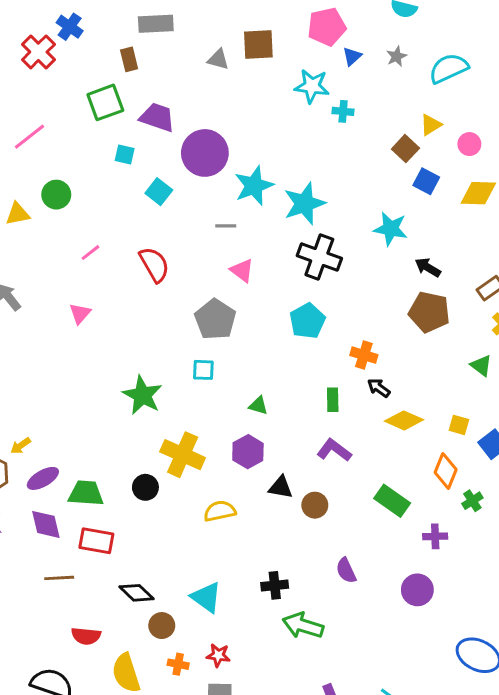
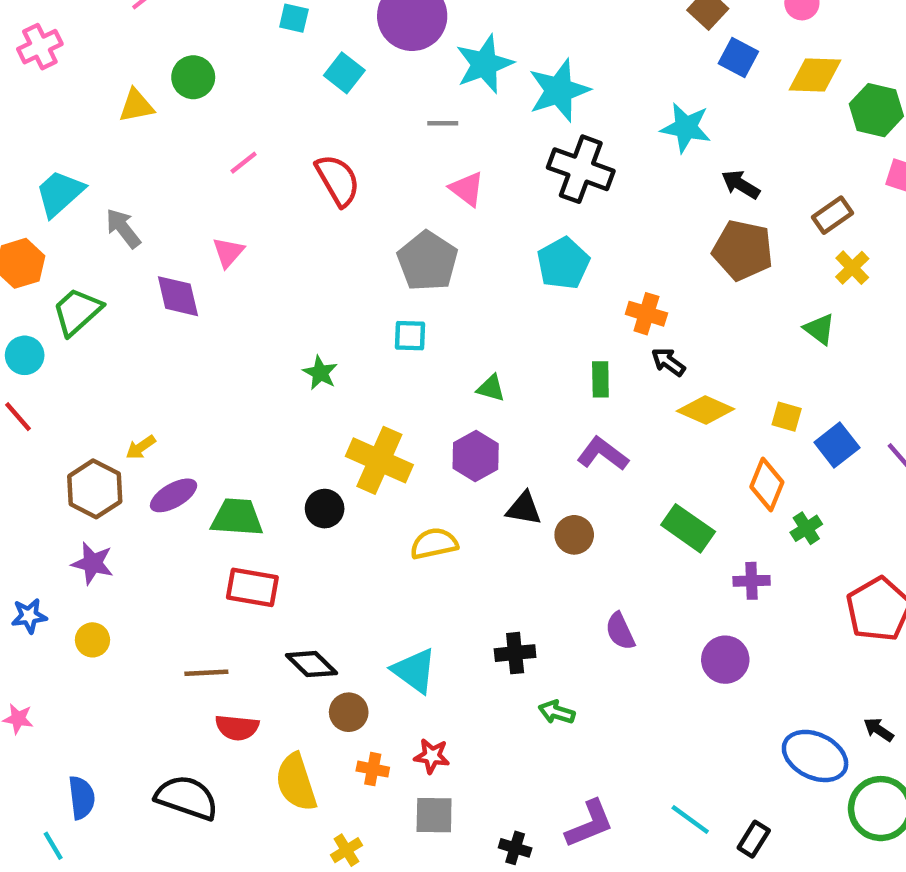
green star: (142, 395) -> (320, 373), size x0.6
purple diamond: (46, 524) -> (178, 296), moved
brown line: (59, 578) -> (206, 673), moved
green arrow: (303, 626) -> (557, 712), size x0.6

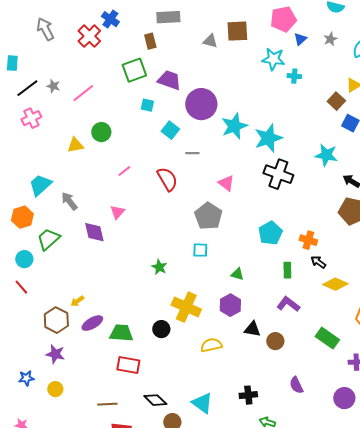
gray line: (443, 123) -> (192, 153), moved
cyan pentagon: (563, 263) -> (270, 233), moved

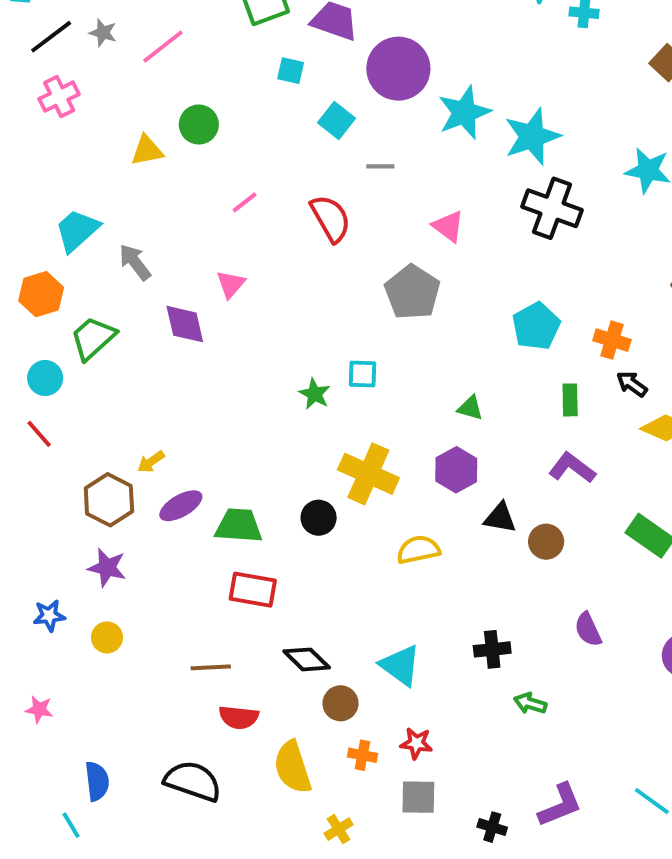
cyan square: (200, 250) -> (362, 374), moved

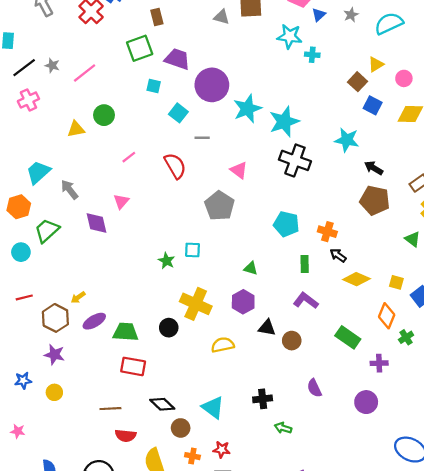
cyan pentagon: (536, 326) -> (286, 224), turned -30
red line: (39, 434) -> (24, 297), moved, turned -63

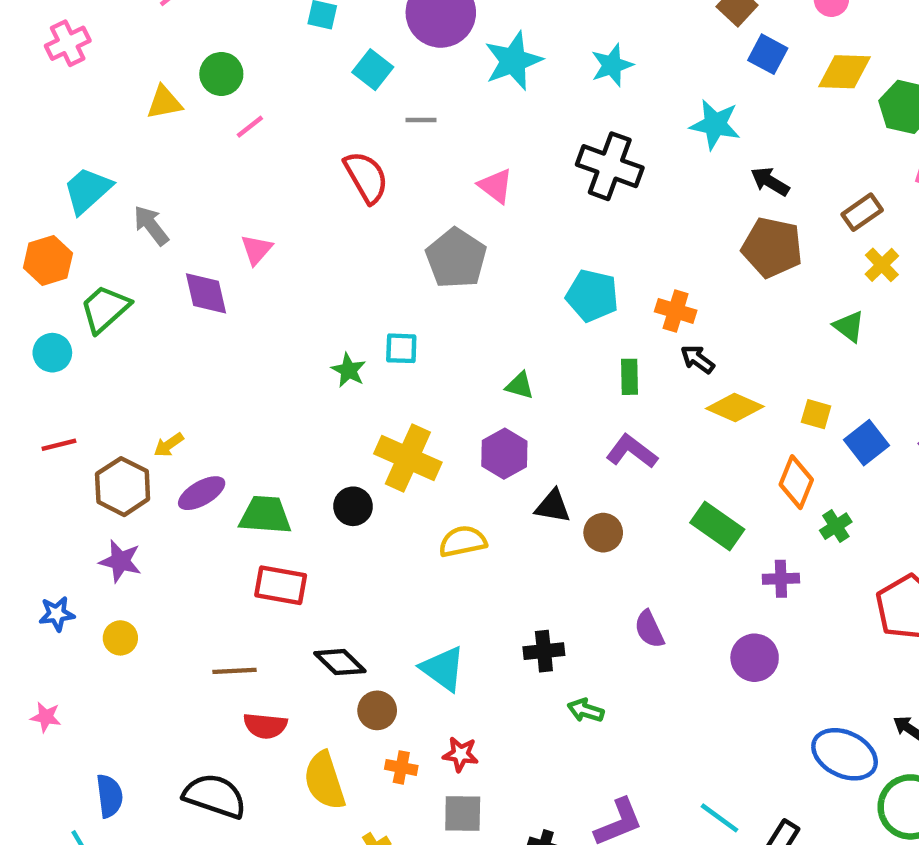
cyan star: (284, 122) -> (612, 65), moved, size x0.7
pink line: (129, 157) -> (250, 127), moved

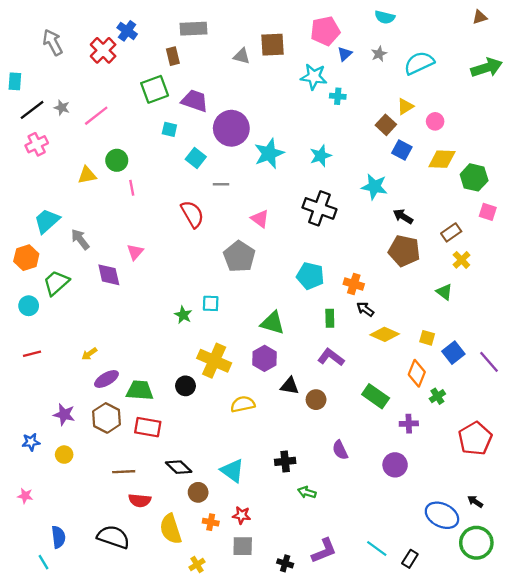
pink line: (250, 127) -> (132, 188), turned -63
green triangle: (520, 386) -> (273, 323), size x1.6
brown hexagon: (123, 487) -> (106, 418), moved

